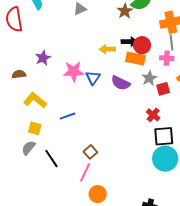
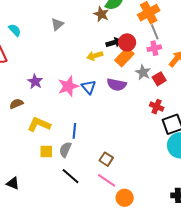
orange rectangle: (135, 59) -> (124, 57), turned -42
blue line: (67, 116) -> (74, 131), turned -49
gray semicircle: (28, 148) -> (65, 150), moved
pink line: (85, 172) -> (107, 180), turned -66

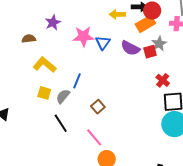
red square: (159, 79) -> (150, 52), moved
brown square: (106, 159) -> (98, 107), moved

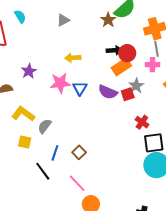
yellow arrow: (117, 14) -> (73, 58), moved
blue line: (77, 81) -> (55, 153), moved
gray semicircle: (63, 96) -> (45, 126), moved

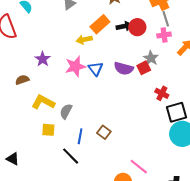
orange rectangle: (121, 67) -> (100, 24), moved
pink line: (77, 183) -> (139, 167), moved

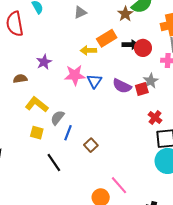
blue line: (80, 136) -> (68, 133), moved

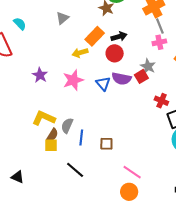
red circle: (143, 48) -> (115, 53), moved
brown semicircle: (20, 79) -> (52, 135), moved, turned 144
blue triangle: (94, 81) -> (103, 84), moved
brown square: (91, 145) -> (106, 144), turned -32
pink line: (119, 185) -> (132, 172), moved

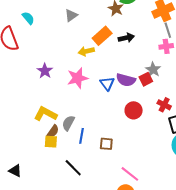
red circle: (115, 53) -> (134, 110), moved

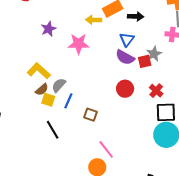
blue triangle: (107, 84) -> (127, 39), moved
yellow square: (51, 142) -> (48, 100), moved

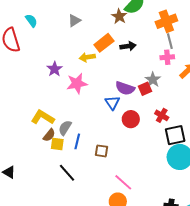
purple star: (49, 29) -> (55, 69), moved
blue triangle: (127, 39) -> (112, 103), moved

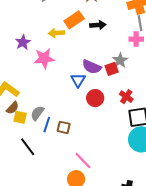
gray semicircle: (65, 128) -> (37, 113), moved
blue line: (77, 141) -> (47, 125), moved

